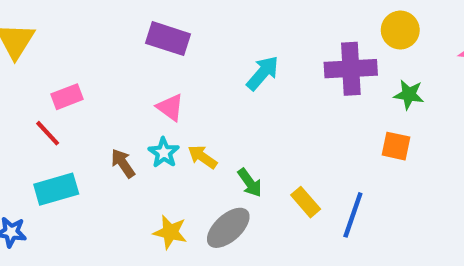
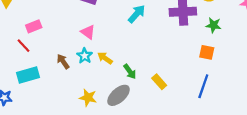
blue line: (353, 215) -> (203, 86), moved

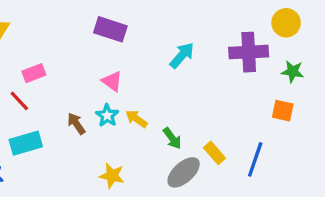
blue line: (203, 86) -> (255, 159), moved
gray ellipse: (119, 95) -> (184, 172), moved

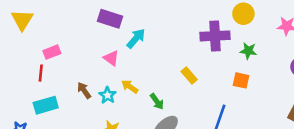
cyan arrow: (182, 55) -> (136, 38), moved
red line: (19, 101) -> (41, 73), turned 49
cyan star: (107, 115) -> (108, 95), moved
yellow rectangle: (214, 153) -> (189, 75), moved

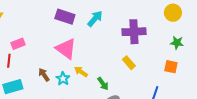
purple cross: (215, 36) -> (134, 32), moved
cyan arrow: (136, 38) -> (95, 19), moved
pink triangle: (111, 58) -> (66, 49), size x1.6

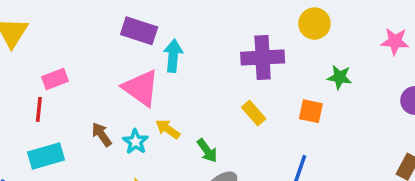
yellow circle: (173, 13) -> (314, 24), moved
cyan arrow: (95, 19) -> (173, 56), moved, turned -36
orange square: (171, 67) -> (311, 111), moved

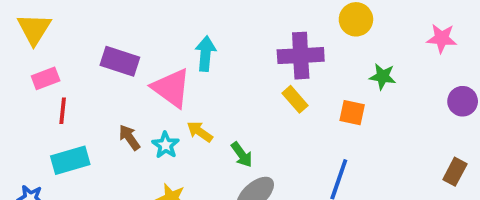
purple rectangle: (139, 31) -> (120, 61), moved
pink rectangle: (55, 79) -> (46, 78), moved
yellow rectangle: (254, 113) -> (295, 99), moved

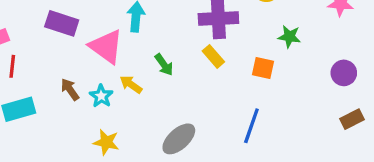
purple circle: (463, 101) -> (344, 73), moved
green arrow: (242, 155) -> (164, 65), moved
brown rectangle: (455, 172) -> (352, 119), turned 35

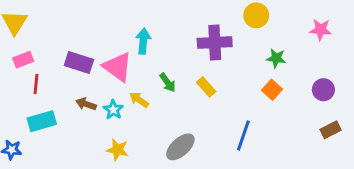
purple rectangle: (62, 23) -> (79, 63), moved
yellow rectangle: (213, 56) -> (206, 87), moved
orange square: (263, 68) -> (272, 90), moved, turned 30
brown arrow: (70, 89) -> (86, 104), turned -36

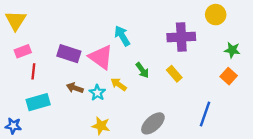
cyan arrow: (143, 41) -> (122, 36), turned -36

